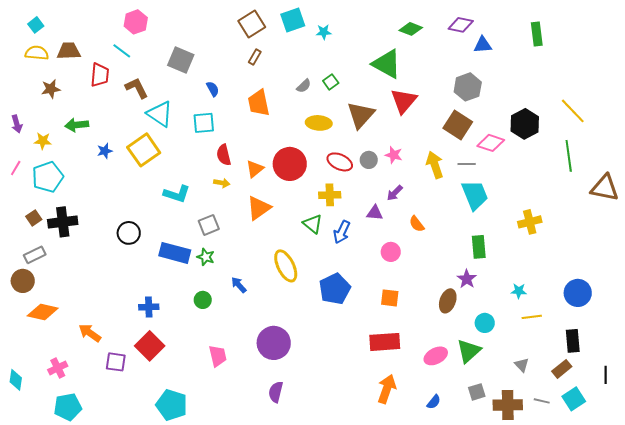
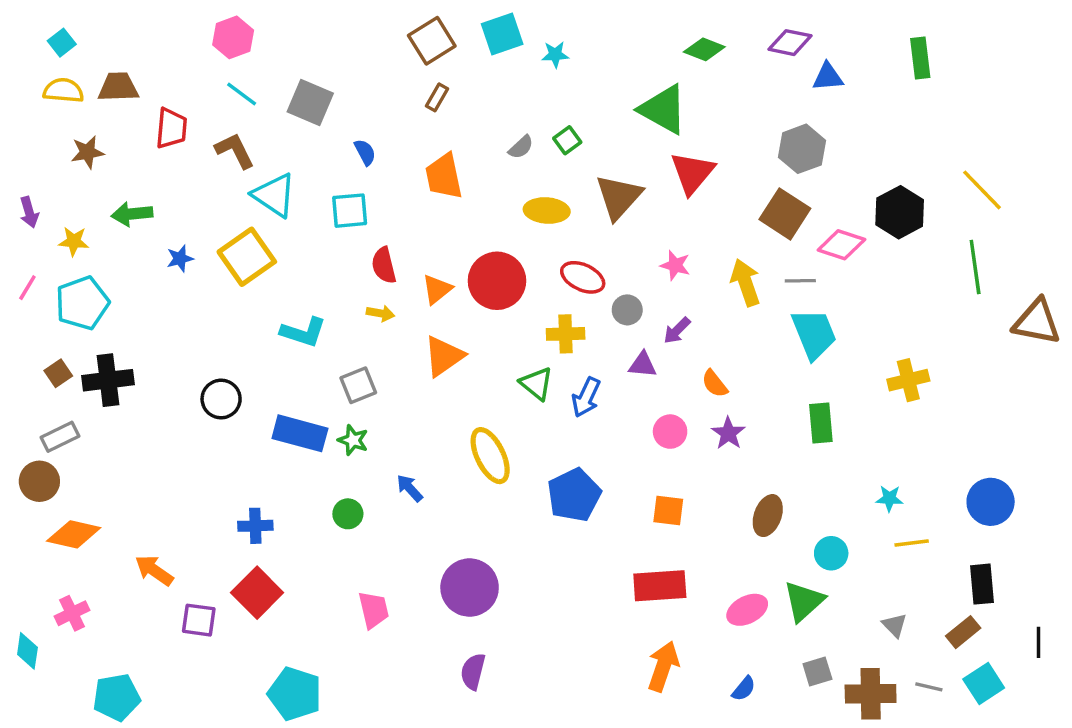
cyan line: (122, 51) -> (242, 94), moved
gray circle: (369, 160) -> (627, 310), moved
purple star: (467, 279) -> (728, 433), moved
pink cross: (58, 368) -> (72, 613), moved

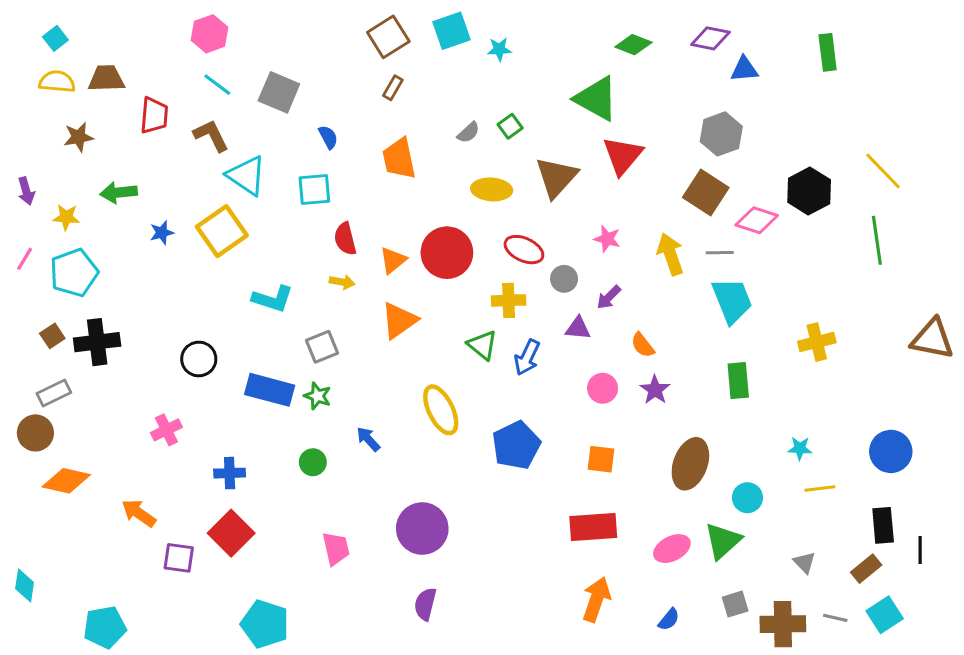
brown triangle: (1037, 322) -> (932, 339), moved
brown ellipse: (768, 516) -> (690, 464), size x1.4
pink cross: (72, 613) -> (166, 430), moved
black line: (1039, 642) -> (920, 550), moved

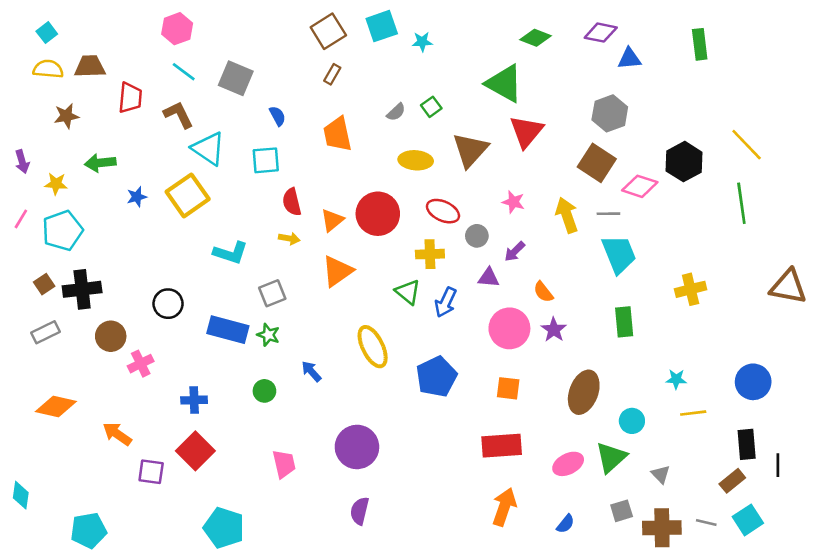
pink circle: (603, 388) -> (509, 328), size x1.6
brown circle: (35, 433) -> (111, 336), moved
gray triangle: (804, 562) -> (661, 474), moved

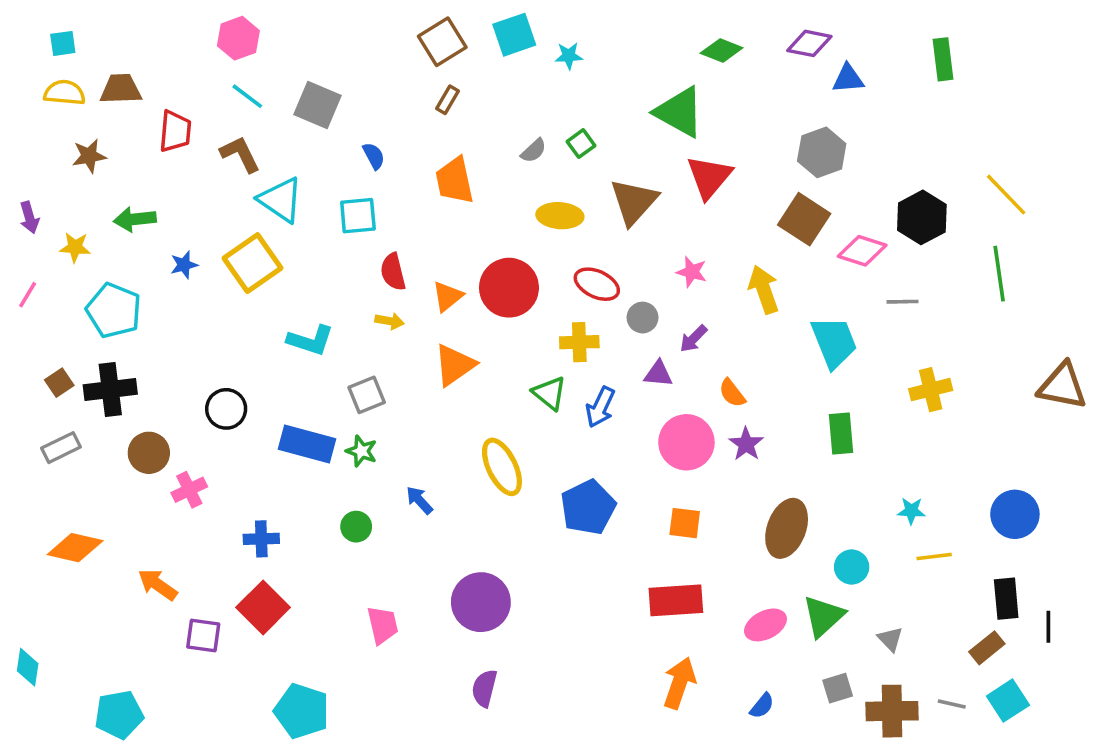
cyan square: (47, 33) -> (63, 43), turned 30
gray line: (608, 214) -> (903, 302), moved
cyan pentagon: (62, 231) -> (114, 311), moved, turned -30

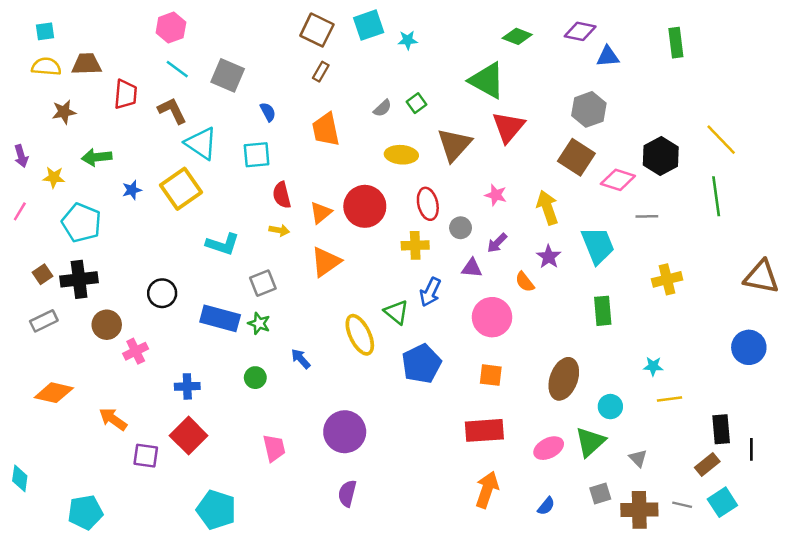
brown square: (442, 42) -> (317, 30), turned -32
red ellipse: (597, 284) -> (428, 204), turned 52
green triangle: (549, 393) -> (396, 312), moved
purple star: (746, 444) -> (549, 257), moved
blue circle: (1015, 514) -> (749, 347), moved

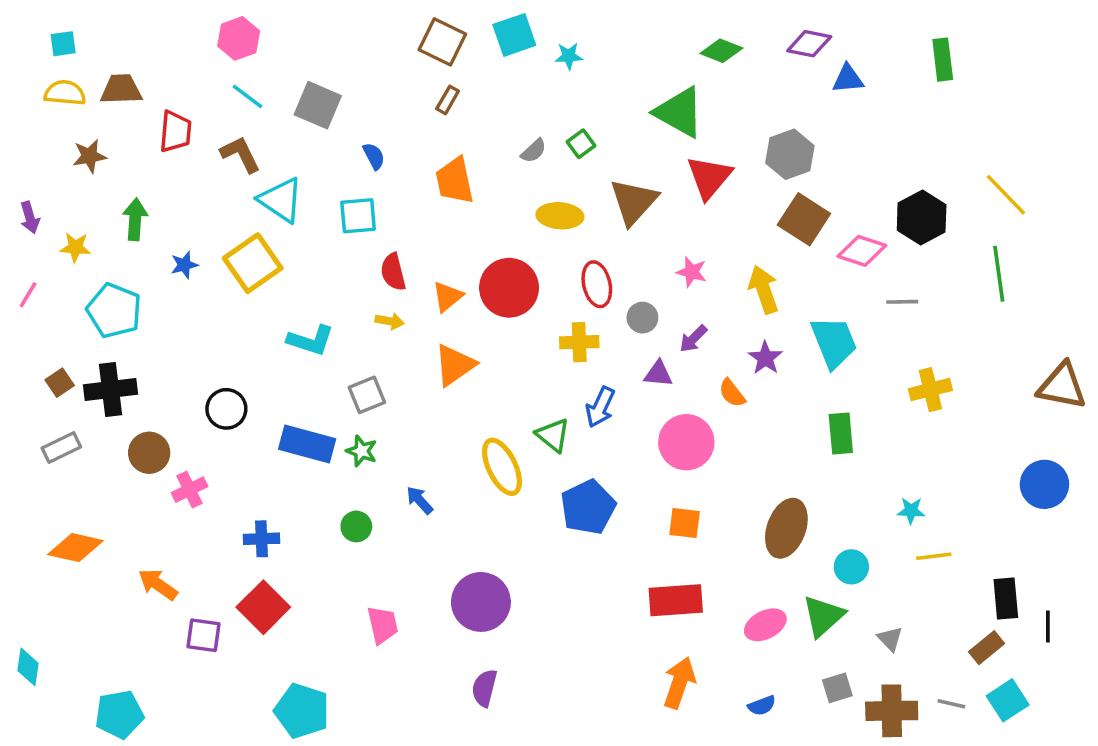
gray hexagon: (589, 109) -> (790, 154), moved
green arrow: (97, 157) -> (135, 219), turned 100
blue semicircle: (546, 506) -> (762, 706), turned 30

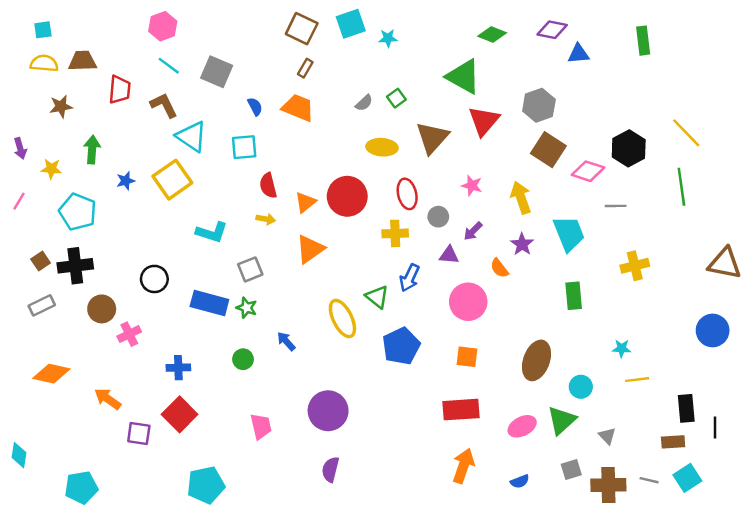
orange trapezoid: (455, 181) -> (298, 108), moved, turned 124
brown rectangle: (987, 648) -> (673, 442), turned 35
cyan pentagon: (302, 711) -> (206, 485), turned -30

